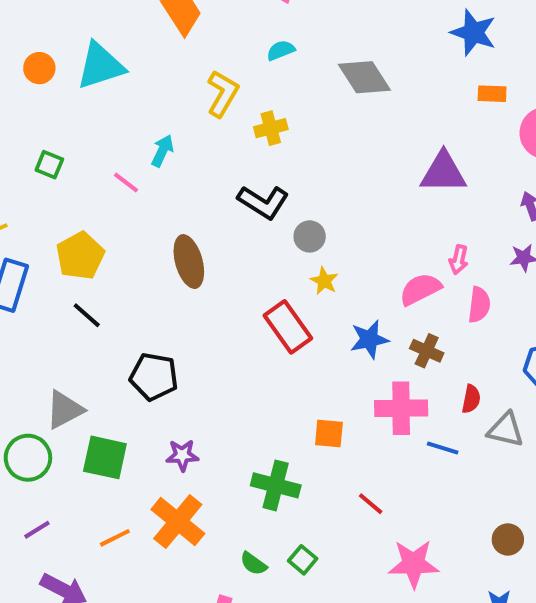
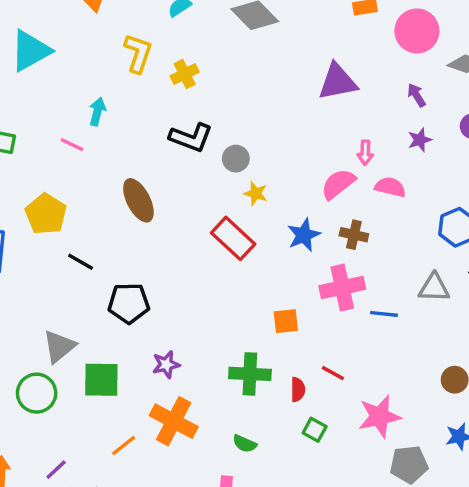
pink semicircle: (479, 305) -> (390, 187), turned -72
black line: (87, 315) -> (81, 262), moved
red semicircle: (471, 399) -> (298, 390), moved
purple line: (37, 530) -> (56, 470), moved
green square: (303, 560) -> (315, 430), moved

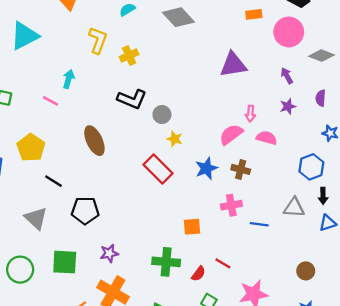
pink cross: (342, 288) -> (231, 205), size x0.7
gray triangle: (59, 346) -> (36, 218), moved, turned -40
red semicircle: (298, 390) -> (198, 274), turned 35

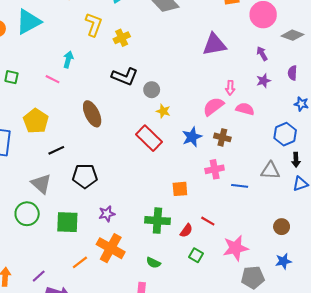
black line: (53, 181) -> (56, 150), turned -56
green circle: (20, 270) -> (27, 214), moved

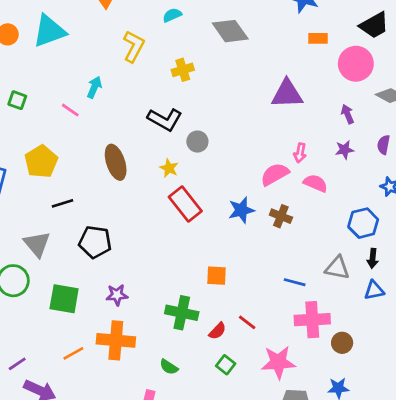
yellow cross: (122, 38) -> (183, 70), moved
yellow star: (163, 111) -> (169, 168), moved
pink cross: (215, 169) -> (312, 320), moved, size x1.4
orange cross: (111, 248) -> (116, 340), turned -32

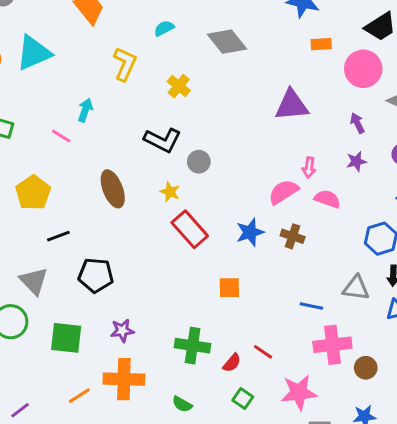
yellow cross: (183, 70) -> (179, 86), turned -30
orange square: (217, 276) -> (229, 288), moved

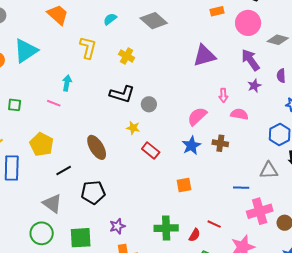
purple arrow: (357, 123) -> (250, 60), size x1.6
brown ellipse: (113, 189) -> (97, 147), moved
pink semicircle: (283, 192) -> (197, 116), moved
red rectangle: (190, 229) -> (151, 151), size x0.7

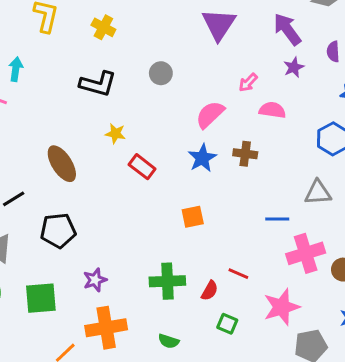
purple triangle: (204, 56) -> (219, 24), turned -40
pink arrow: (223, 95) -> (248, 83), turned 48
gray circle: (149, 104) -> (161, 73), moved

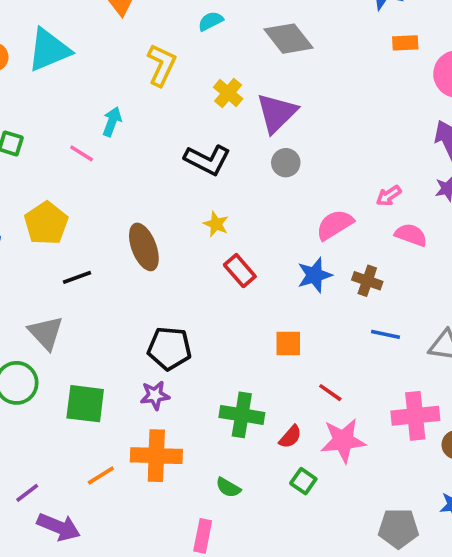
purple triangle: (219, 24) -> (277, 113), moved
blue line: (277, 219) -> (385, 334), moved
black pentagon: (58, 231) -> (169, 348), moved
red line: (238, 274) -> (330, 393), moved
pink star: (282, 307) -> (343, 441), moved

